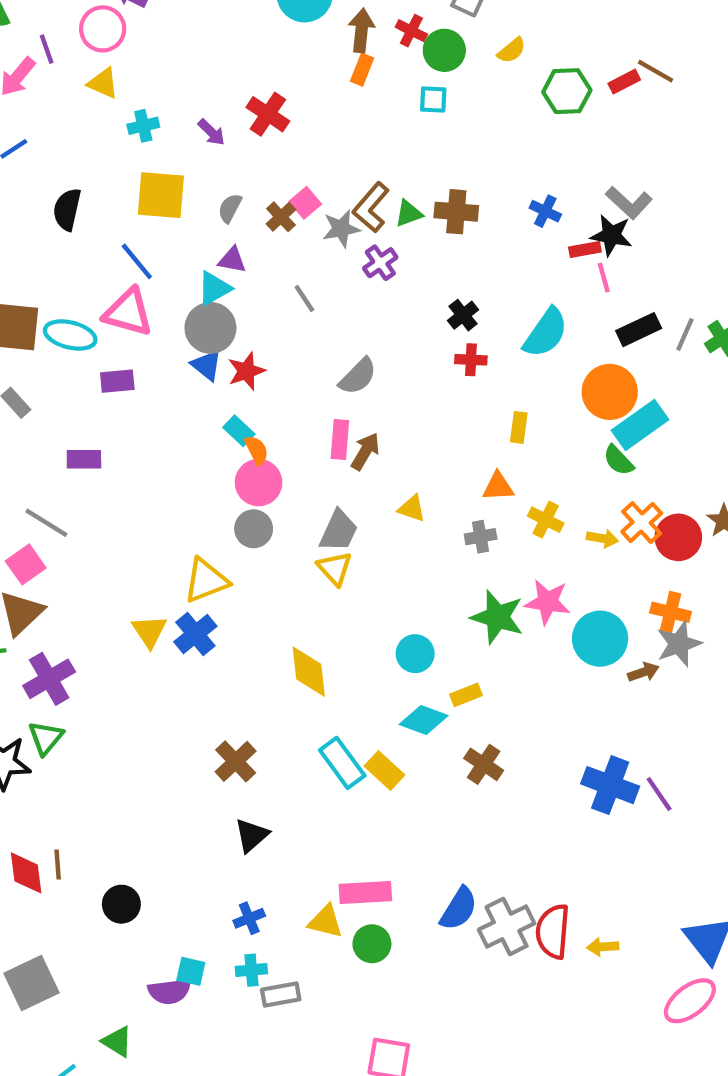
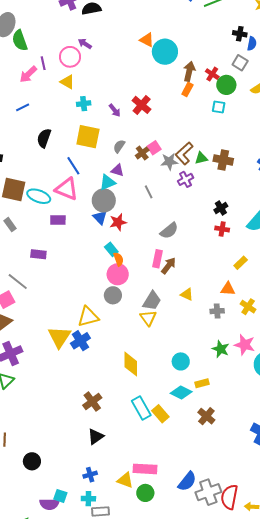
yellow rectangle: (519, 427) -> (241, 263), turned 32
green star: (497, 617) -> (221, 349), size x0.7
yellow triangle: (149, 631) -> (59, 337), size x1.4

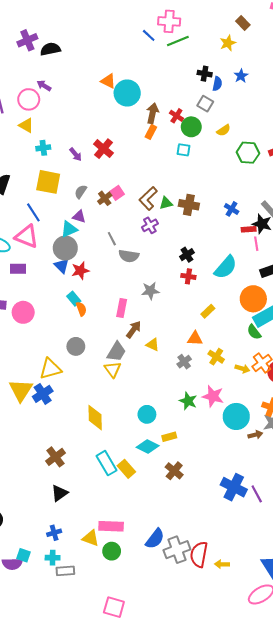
gray star: (169, 162) -> (150, 291), moved
gray semicircle: (169, 231) -> (129, 256), moved, turned 48
brown arrow: (169, 266) -> (134, 330), moved
pink circle: (118, 274) -> (23, 312), moved
gray cross: (217, 311) -> (184, 362), turned -32

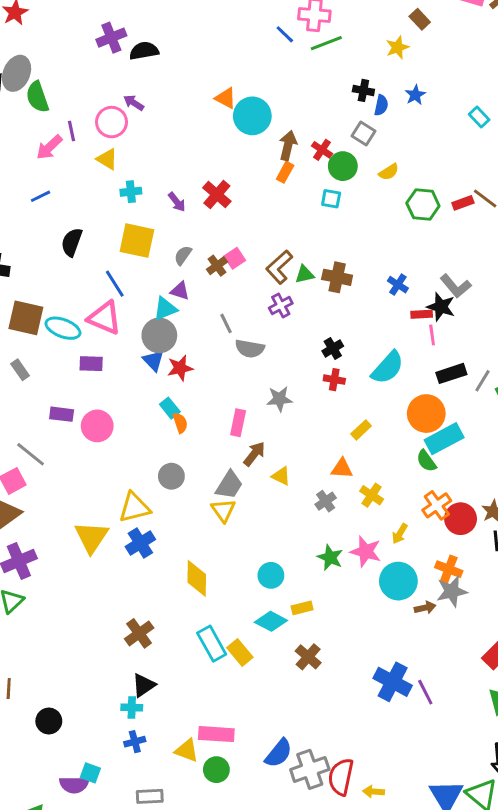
yellow arrow: (242, 369) -> (400, 534), moved, turned 104
blue cross: (43, 394) -> (140, 543), moved
cyan cross: (53, 558) -> (132, 708), moved

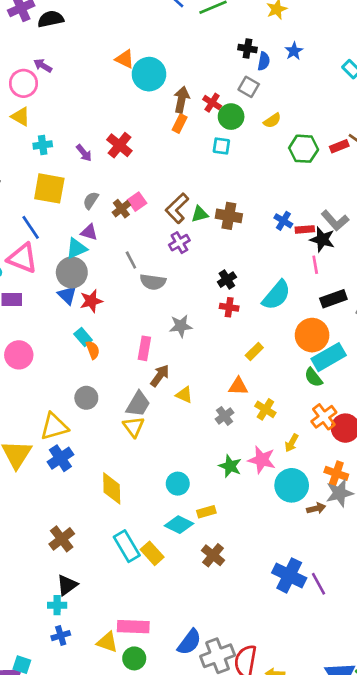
red rectangle: (422, 314) -> (305, 229), moved

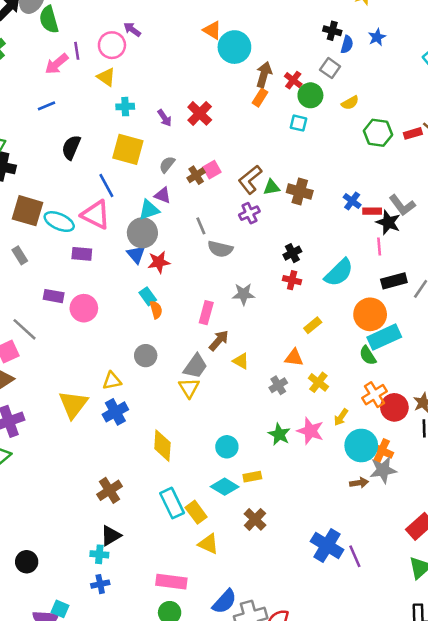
yellow triangle: (54, 427) -> (112, 381), size x0.7
cyan circle: (292, 485) -> (361, 446), moved
yellow triangle: (107, 642) -> (208, 544), moved

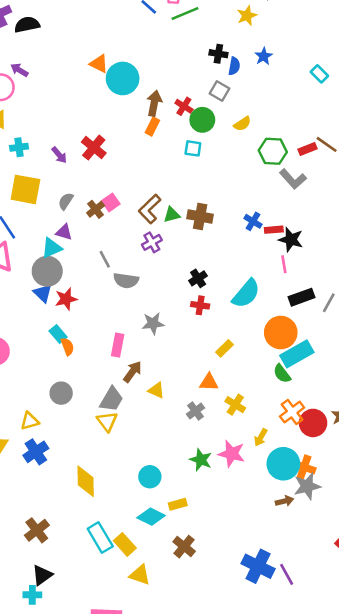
gray L-shape: (402, 205) -> (293, 179), moved

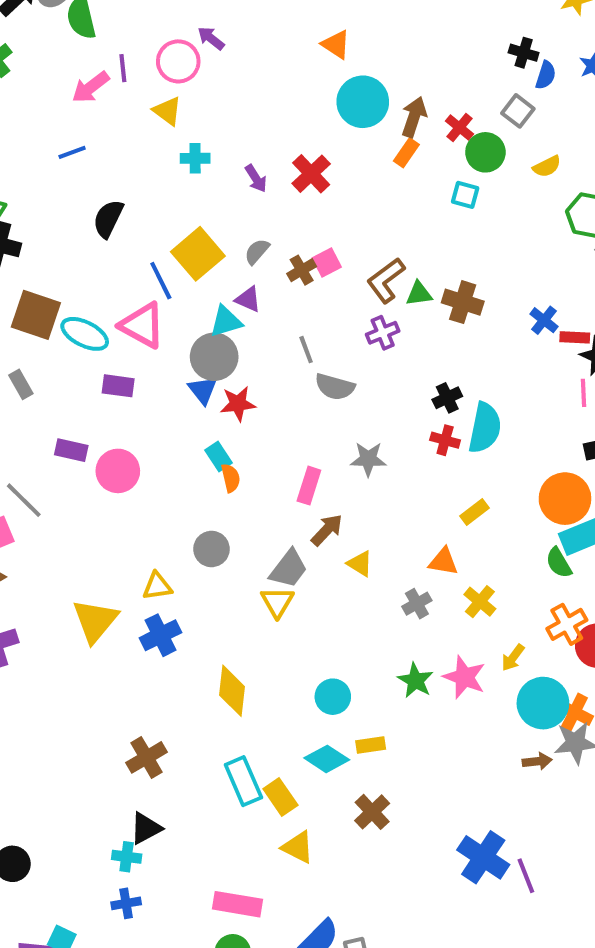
cyan circle: (123, 78) -> (363, 102), moved
yellow square: (25, 189) -> (198, 254), moved, turned 32
cyan semicircle: (246, 294) -> (485, 428), moved, turned -36

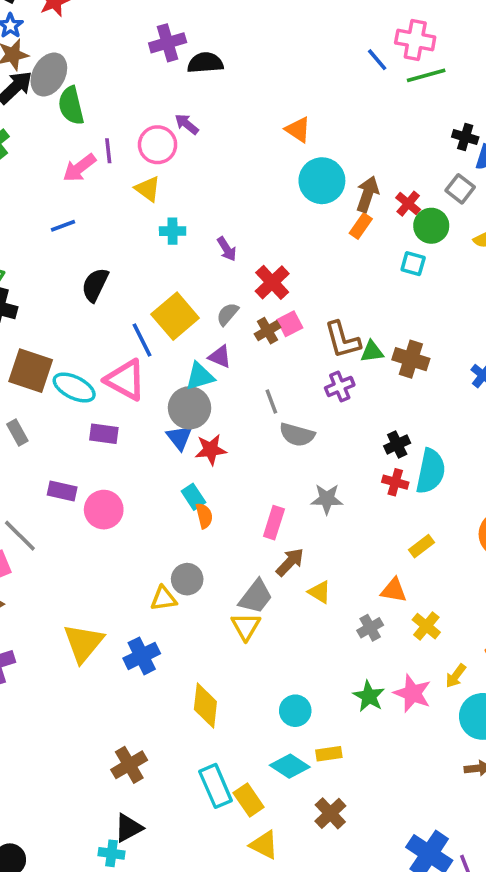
red cross: (311, 174) -> (272, 282), moved
brown L-shape: (386, 280) -> (342, 340), turned -69
yellow triangle: (157, 586) -> (164, 598), moved

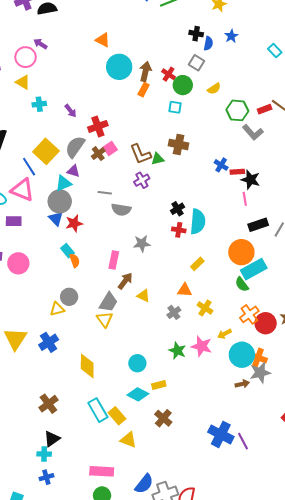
red cross: (272, 282) -> (98, 126), turned 30
gray semicircle: (228, 314) -> (75, 147), size x1.6
brown cross: (411, 359) -> (179, 144), moved
gray line: (271, 401) -> (105, 193), turned -56
yellow arrow: (456, 676) -> (224, 334), turned 32

